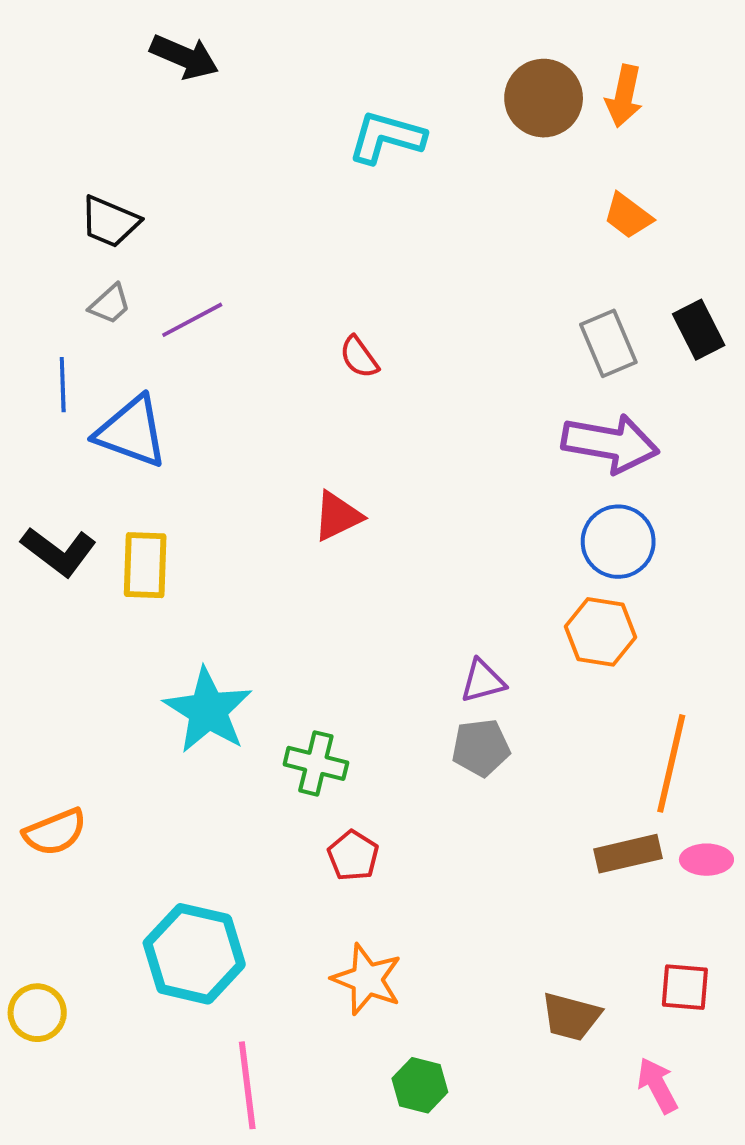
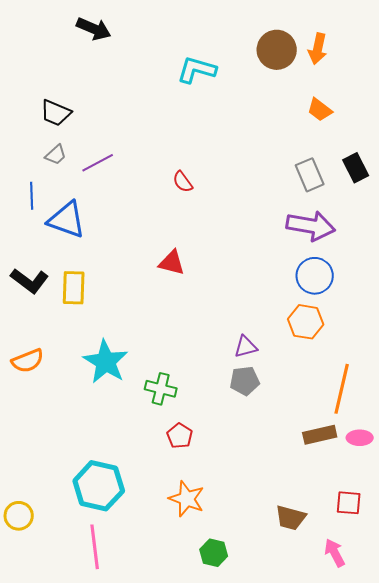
red triangle: (337, 516) -> (172, 263), turned 40
orange semicircle: (55, 832) -> (28, 361), moved
pink line: (247, 1085) -> (95, 547), moved

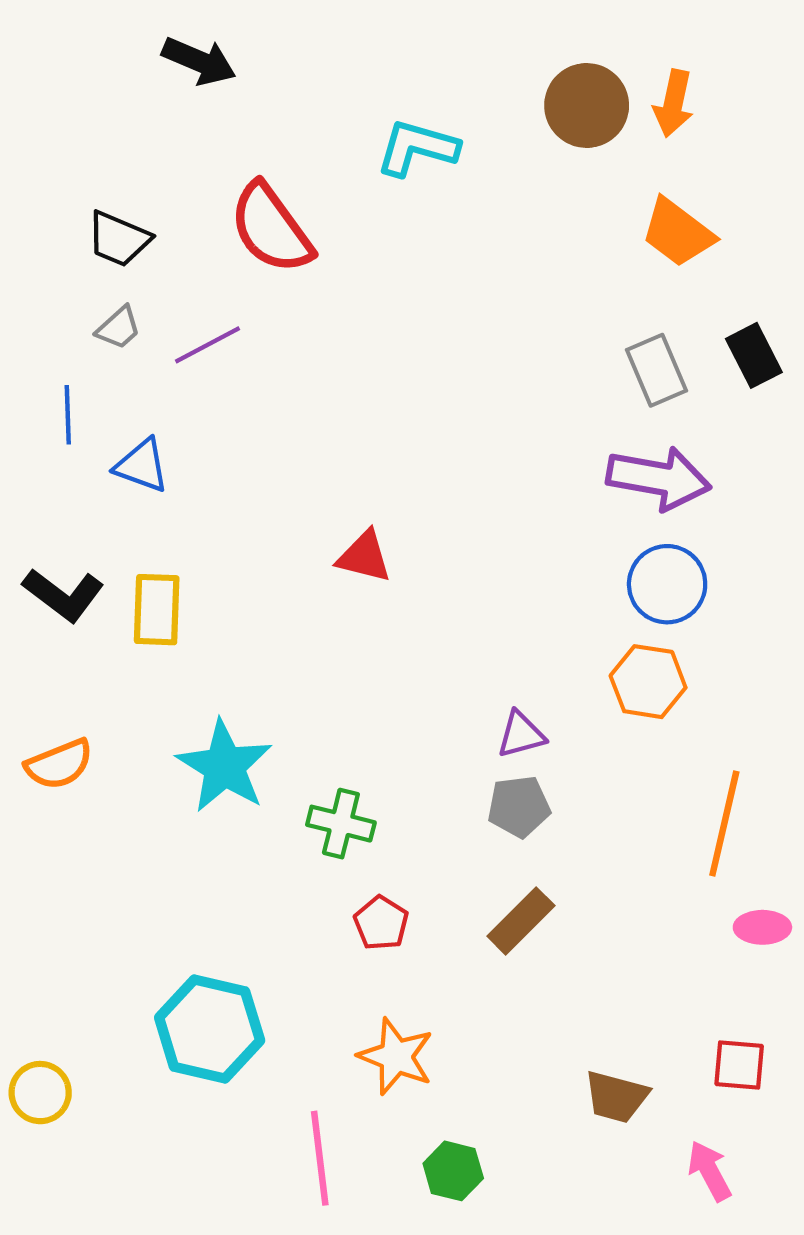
orange trapezoid: (320, 110) -> (678, 233), size x1.4
red semicircle: (183, 182) -> (271, 228), moved, size x2.0
blue triangle: (67, 220) -> (142, 466), size x0.7
brown rectangle: (320, 435) -> (521, 921), moved, turned -32
pink line: (95, 547) -> (320, 1158), moved

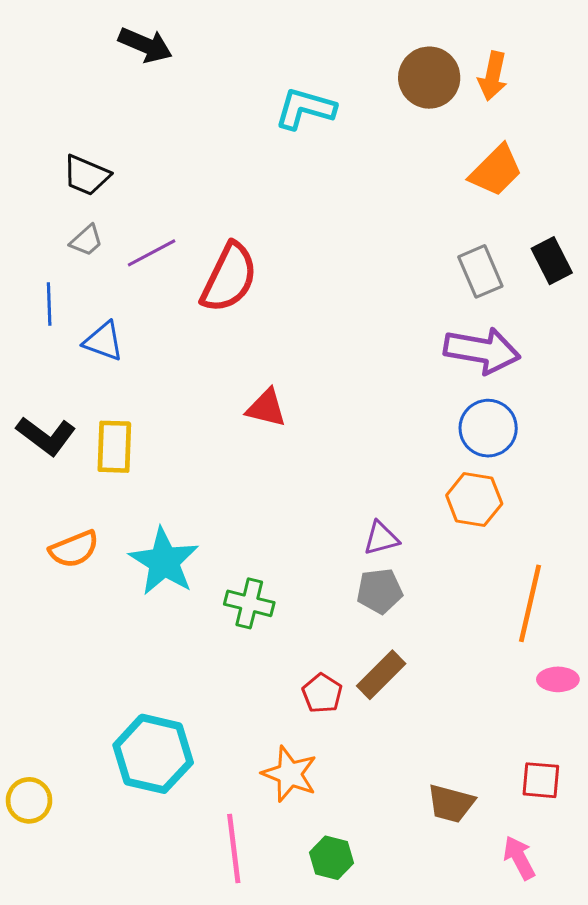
red semicircle: (271, 228) -> (229, 278), moved, turned -118
orange trapezoid: (678, 233) -> (496, 171), turned -82
orange semicircle: (59, 764) -> (74, 549), moved
red pentagon: (381, 923) -> (322, 693), moved

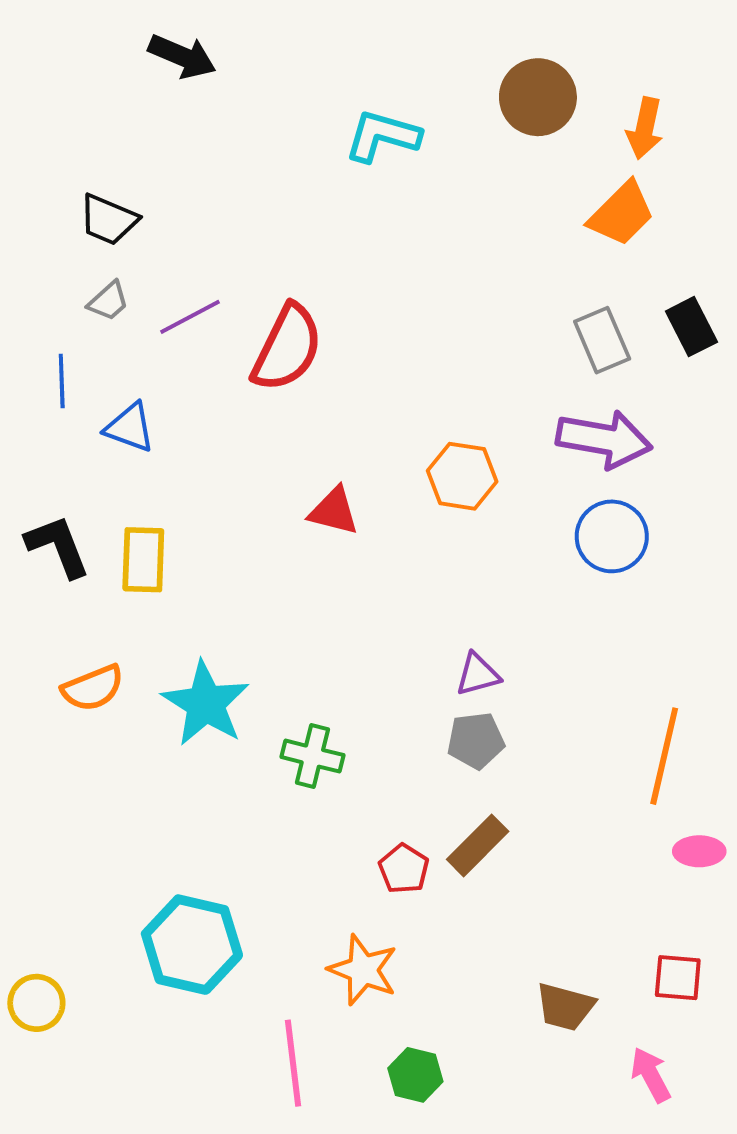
orange arrow: (493, 76) -> (645, 128), moved
black L-shape: (46, 436) -> (58, 546), turned -148
orange hexagon: (474, 499) -> (462, 476), moved

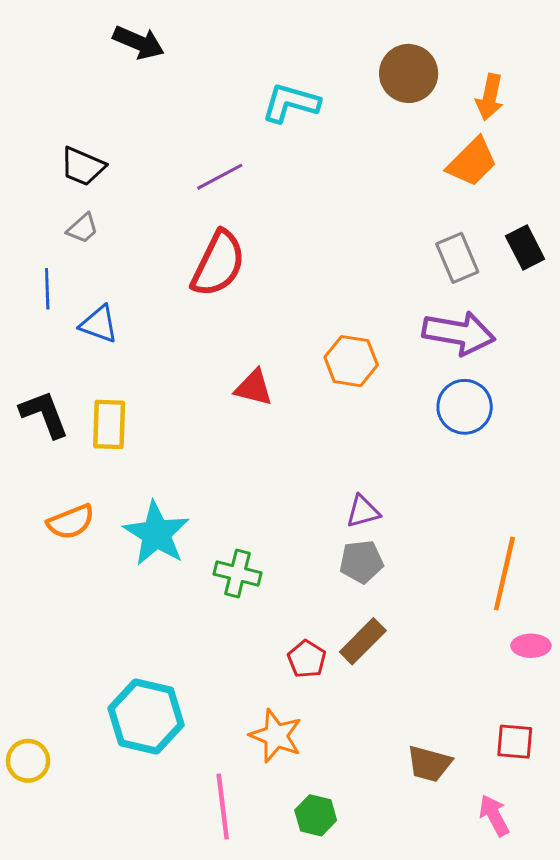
purple line: (190, 317) -> (220, 177), moved

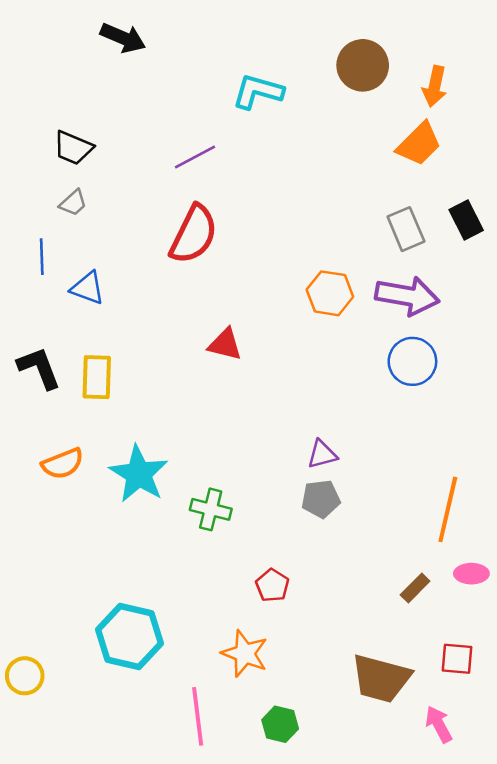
orange hexagon: (351, 361) -> (330, 293), moved
brown rectangle: (363, 641) -> (415, 588), moved, size x0.7
brown trapezoid: (429, 764) -> (381, 678), size x1.5

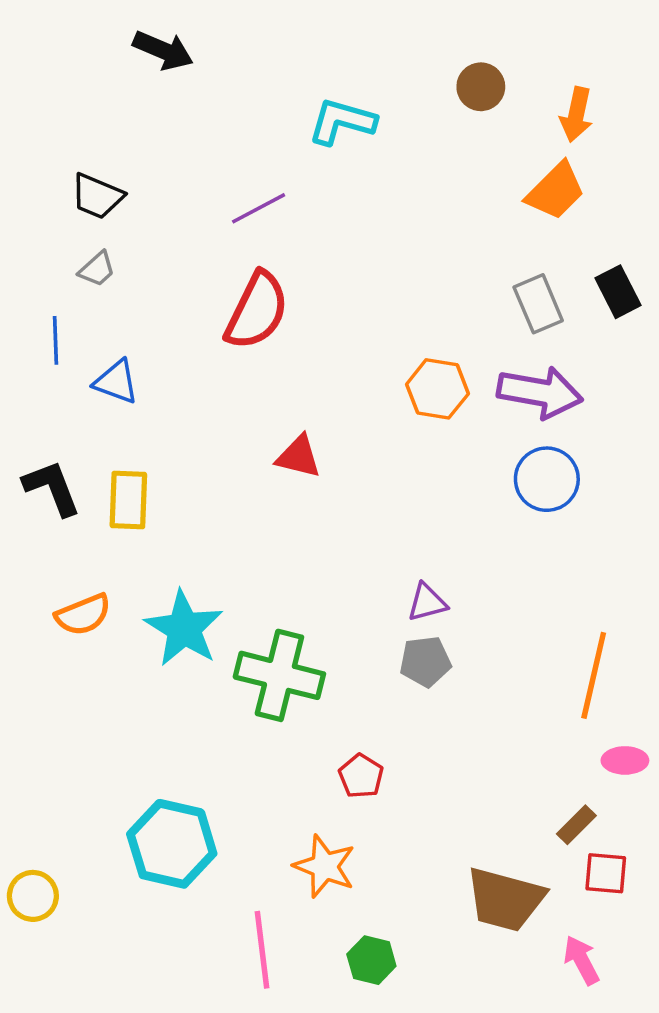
brown circle: (363, 65) -> (481, 87), size x0.7
green cross: (211, 509) -> (279, 675), size x1.6
brown rectangle: (415, 588) -> (576, 825), moved

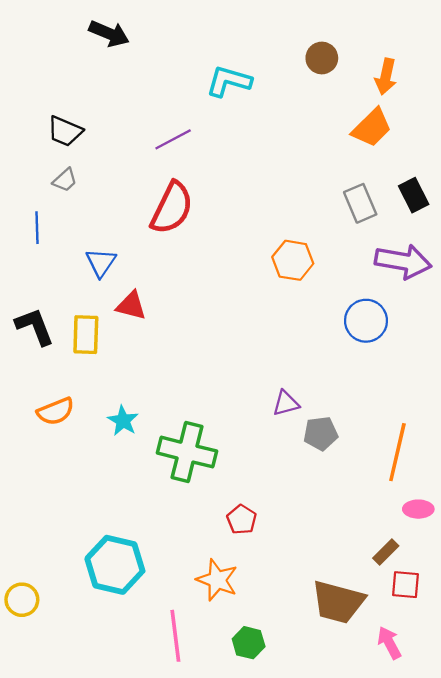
blue triangle: (116, 382) -> (101, 263), moved, turned 44
purple arrow: (540, 392) -> (403, 261), moved
red triangle: (299, 457) -> (131, 306), moved
cyan star: (184, 629) -> (123, 421), size x0.6
gray pentagon: (425, 661) -> (321, 433), moved

